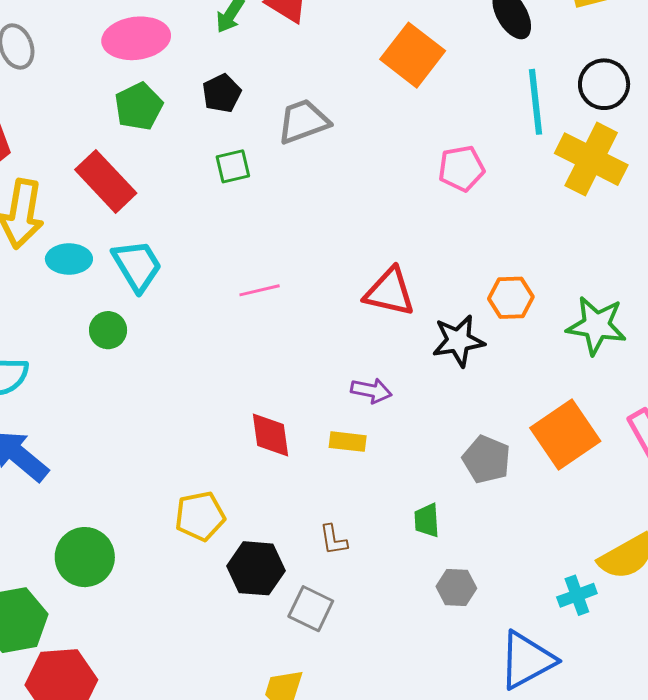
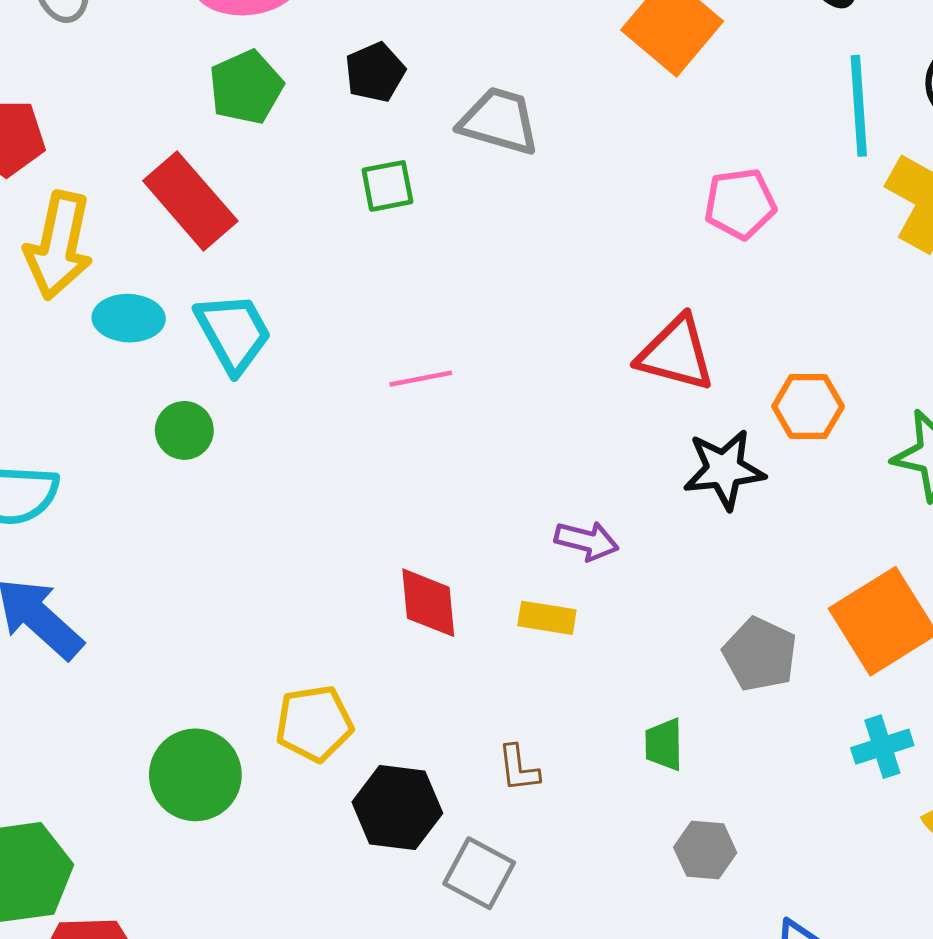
gray trapezoid: (303, 121) -> (499, 121), turned 34
red triangle: (390, 292) -> (676, 354), moved
green circle: (85, 557) -> (195, 775), moved
cyan cross: (577, 595) -> (882, 747), moved

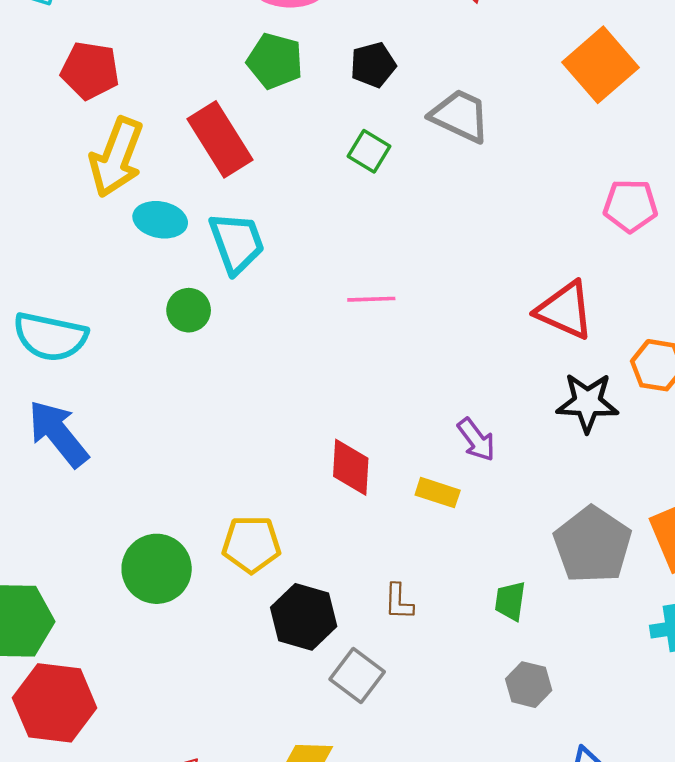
green pentagon: (246, 87) -> (275, 61), turned 30
green square: (387, 186) -> (369, 151), turned 33
purple arrow: (587, 541) -> (476, 440), turned 30
gray pentagon: (760, 654) -> (592, 545), size x1.4

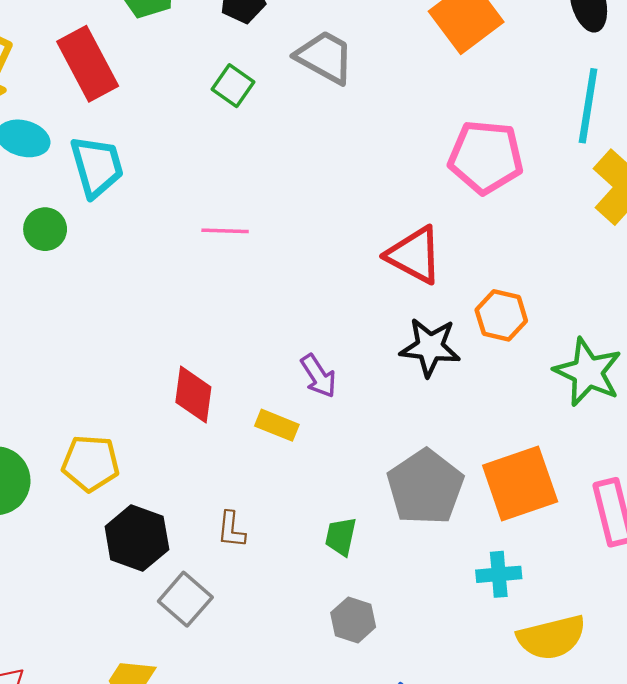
pink pentagon: (630, 206) -> (486, 157), size x1.4

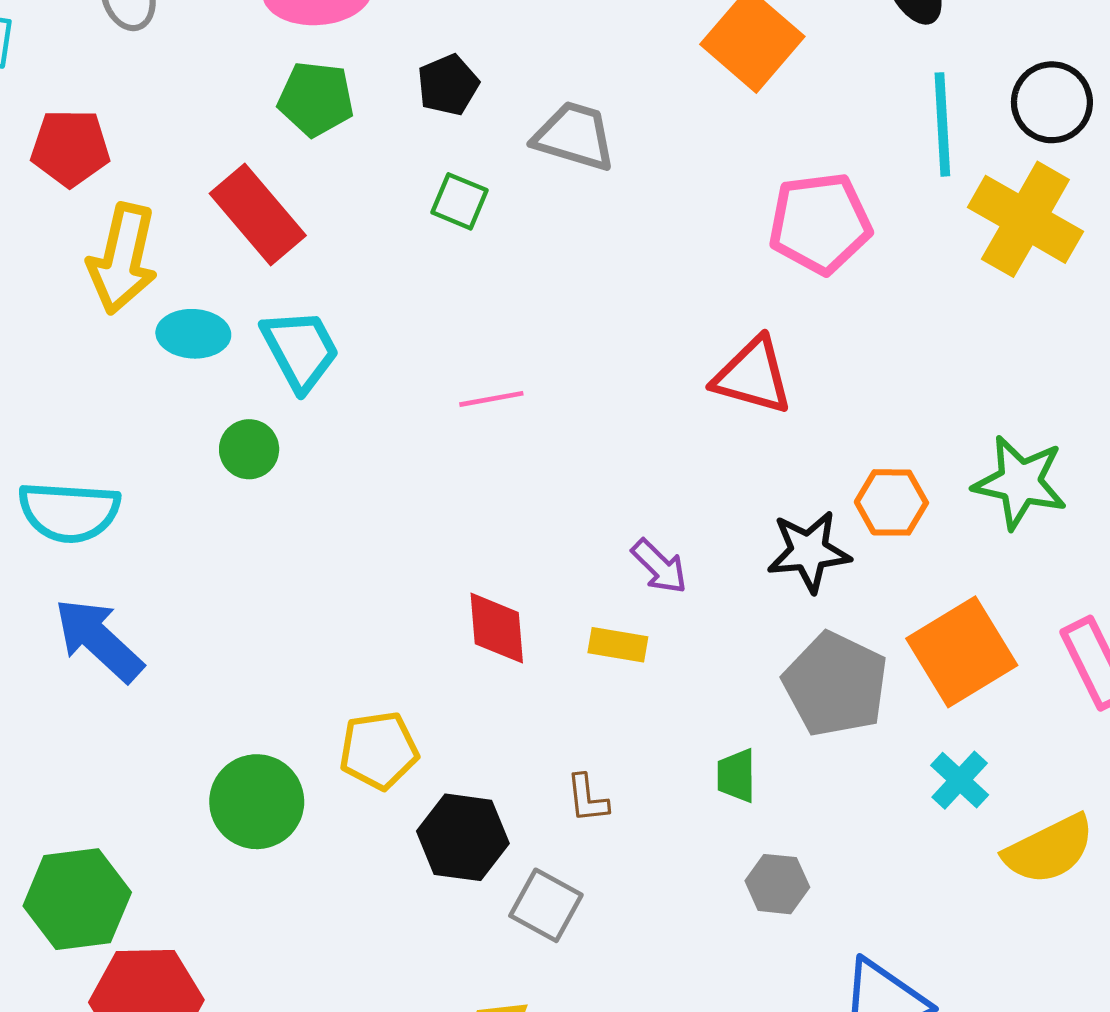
orange hexagon: (501, 315) -> (891, 502), moved
black star: (430, 347) -> (809, 551), moved
cyan cross: (499, 574) -> (960, 780), turned -30

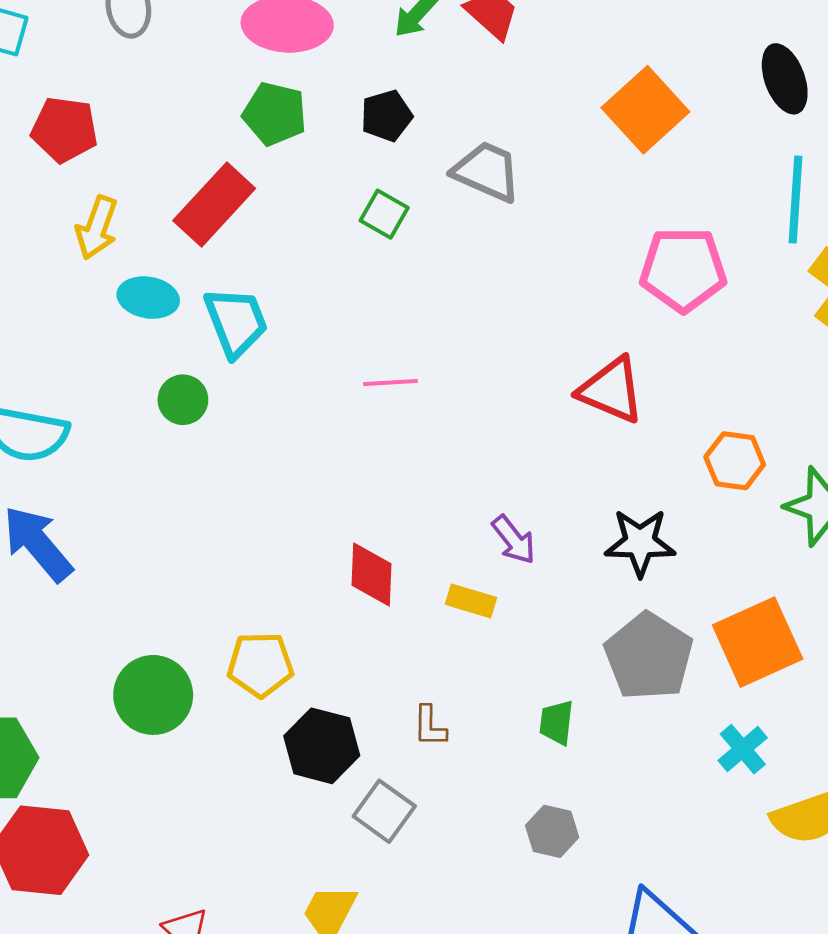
red rectangle: (258, 215) -> (214, 205), turned 76
yellow arrow: (123, 259) -> (97, 228), size x0.7
orange hexagon: (891, 502) -> (735, 461), moved
gray hexagon: (777, 884) -> (552, 831), moved

